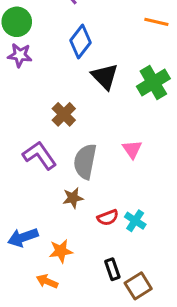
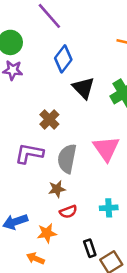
pink triangle: (132, 149) -> (106, 149), size x1.6
purple L-shape: (40, 155) -> (29, 154), turned -44
red semicircle: (108, 218) -> (68, 212), moved
cyan cross: (135, 221) -> (109, 208), turned -36

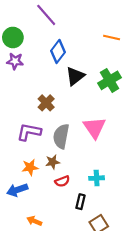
black triangle: (83, 88) -> (75, 76), turned 36
orange star: (47, 233) -> (30, 167), moved
black rectangle: (90, 248) -> (80, 202), moved, turned 32

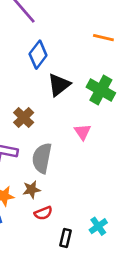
green cross: (109, 80) -> (101, 90), turned -30
pink triangle: (94, 128) -> (83, 132), moved, size x0.6
cyan cross: (97, 178) -> (98, 226), moved, turned -32

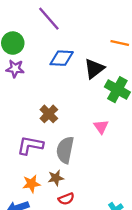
blue diamond: (38, 55) -> (62, 58), turned 55
black triangle: (59, 85) -> (94, 69), moved

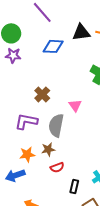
black triangle: (94, 69) -> (81, 32), moved, turned 30
pink triangle: (101, 127) -> (75, 105), moved

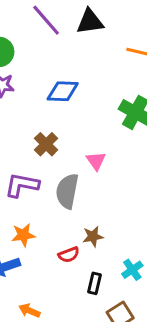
black triangle: (81, 32) -> (90, 22), moved
blue diamond: (53, 46) -> (63, 91), moved
brown star: (48, 149) -> (93, 236), moved

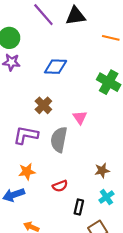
brown star: (93, 236) -> (102, 171), moved

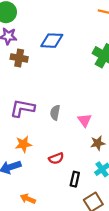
brown cross: (43, 105) -> (19, 58), moved, turned -35
pink triangle: (80, 117) -> (85, 120), moved
gray semicircle: (59, 140) -> (55, 113), size x0.6

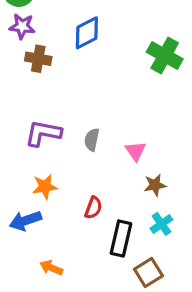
blue diamond: (52, 41) -> (87, 33), turned -30
red semicircle: (56, 158) -> (93, 208), turned -48
black rectangle: (75, 179) -> (121, 239), size x1.5

